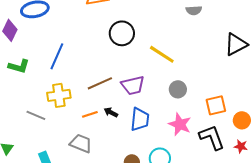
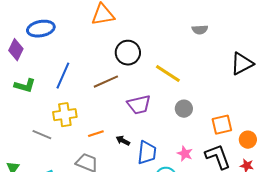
brown line: (100, 83) -> (106, 82), moved
black arrow: (111, 112) -> (123, 141), moved
blue trapezoid: (140, 119) -> (147, 153), moved
pink star: (180, 124) -> (185, 154), moved, size x0.7

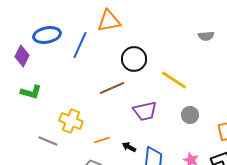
blue line: (63, 76) -> (80, 45), moved
yellow cross: (65, 115) -> (71, 121), turned 30

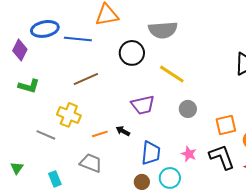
gray semicircle: (206, 36) -> (163, 30), moved, size x1.8
blue line: (80, 45) -> (78, 39), turned 72
brown line: (112, 88) -> (86, 79), moved
black arrow: (129, 147) -> (123, 131), moved

